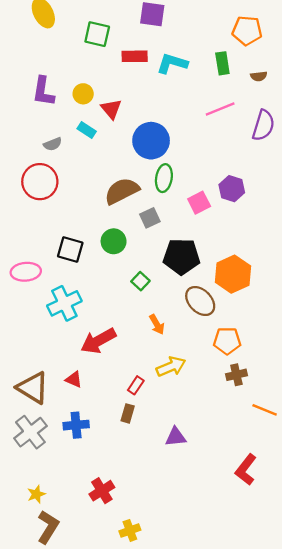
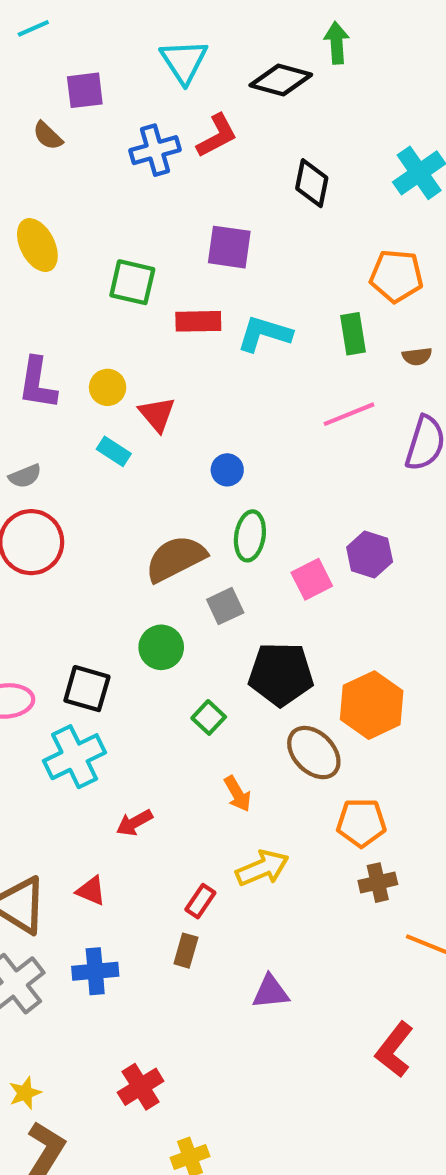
blue circle: (151, 141) -> (227, 470), size x0.5
gray semicircle: (53, 144) -> (25, 476), moved
black square: (70, 250) -> (87, 689), moved
red arrow: (98, 341) -> (134, 823), size x0.6

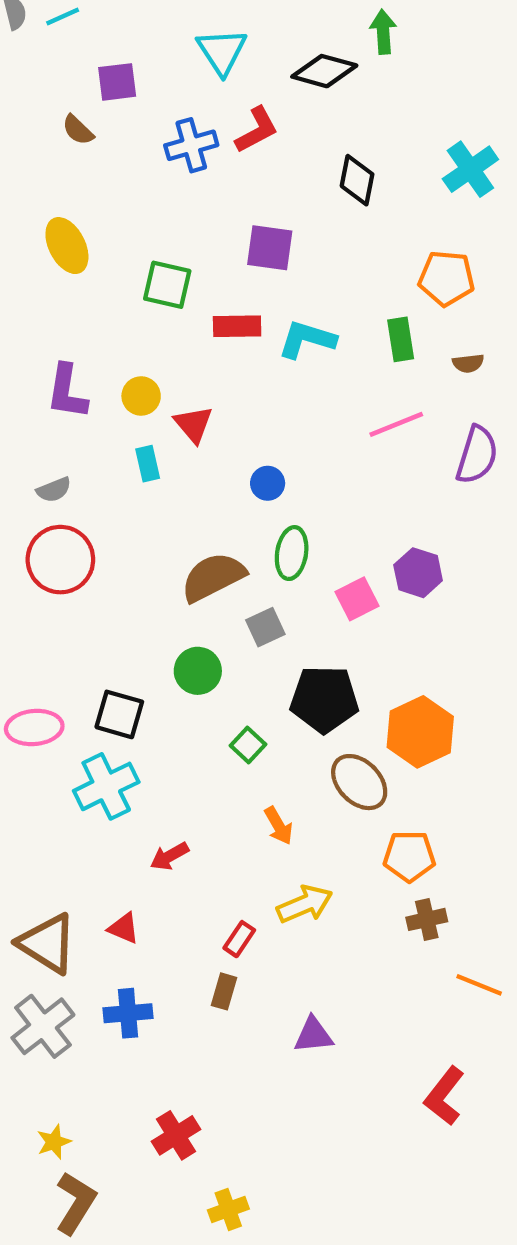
cyan rectangle: (114, 451) -> (148, 464), turned 44

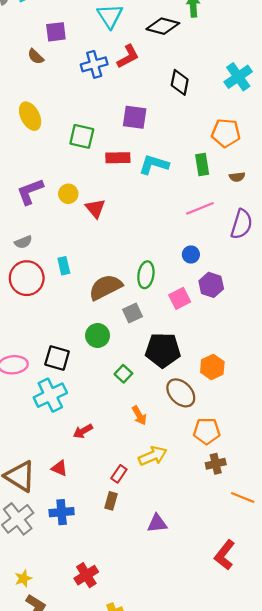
purple L-shape: (67, 392) -> (30, 192), turned 60
cyan rectangle: (148, 464) -> (64, 266), moved
blue circle: (268, 483) -> (191, 255), moved
orange hexagon: (420, 732) -> (212, 367), size x0.7

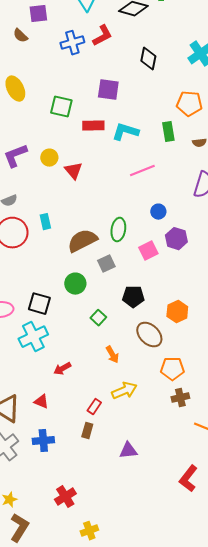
pink line: (200, 208) -> (142, 171), moved
black pentagon: (163, 350) -> (133, 297), size x0.7

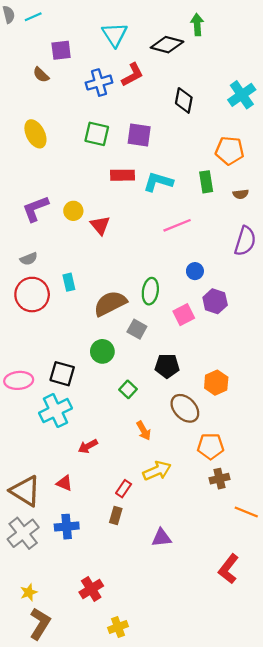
green square: (61, 107) -> (97, 134), moved
gray square: (106, 264) -> (137, 329), turned -36

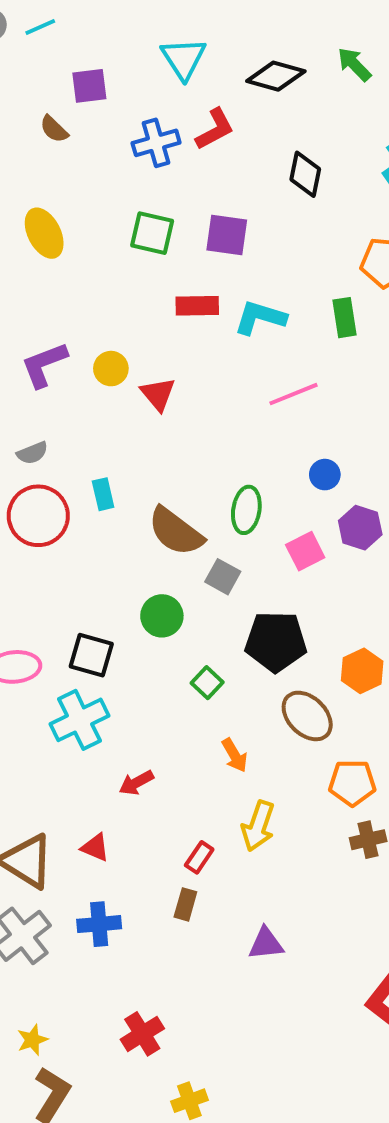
green arrow: (197, 25) -> (354, 64), moved, turned -40
brown semicircle: (110, 303) -> (176, 531), turned -116
black pentagon: (167, 366) -> (276, 641), size x1.4
yellow arrow: (157, 471) -> (258, 826), turned 132

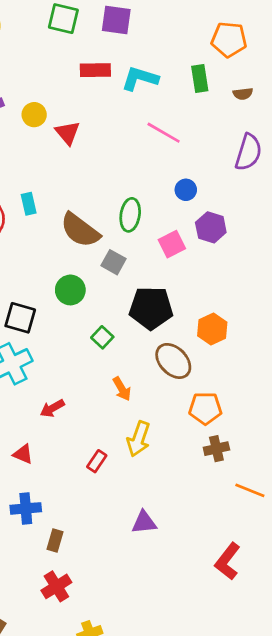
pink line: (293, 394) -> (164, 133), turned 52
brown rectangle: (185, 904) -> (55, 540), moved

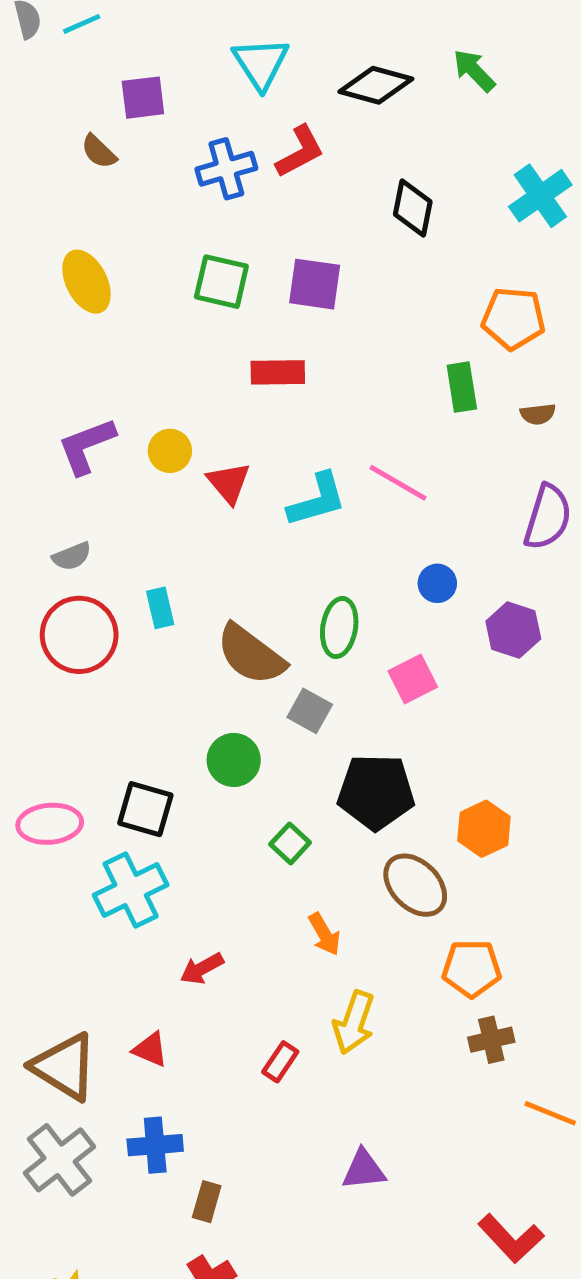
cyan L-shape: (140, 78) -> (317, 500), moved, turned 147
purple hexagon: (211, 227) -> (513, 630), moved
red L-shape: (228, 561) -> (511, 1238), turned -81

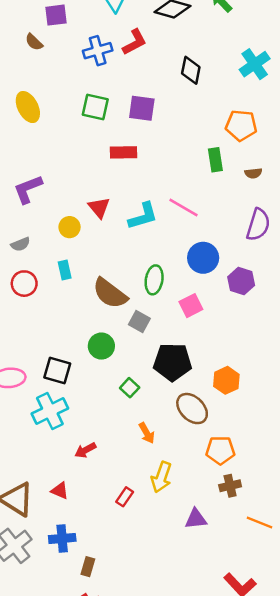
yellow circle: (170, 451) -> (70, 227), moved
blue circle: (437, 583) -> (203, 258), size x1.6
red circle: (79, 635) -> (24, 284), size x0.7
purple triangle: (364, 1170) -> (196, 519), moved

